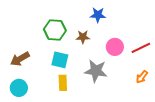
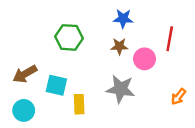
brown star: (83, 37) -> (119, 46), moved
red line: (141, 48) -> (170, 39), moved, turned -54
cyan square: (60, 60) -> (56, 85), moved

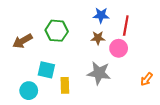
red line: (170, 39) -> (126, 26), moved
brown arrow: (25, 74) -> (23, 41), moved
cyan circle: (24, 110) -> (29, 91), moved

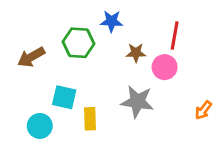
blue star: (101, 15) -> (112, 21), moved

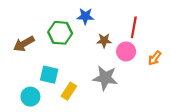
orange arrow: (203, 110) -> (155, 58), moved
yellow rectangle: (90, 119) -> (69, 91), turned 35

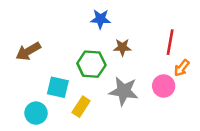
red line: (134, 27) -> (170, 42), moved
green hexagon: (60, 33) -> (91, 64), moved
pink circle: (126, 51) -> (164, 86), moved

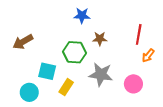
pink circle: (164, 86) -> (133, 84), moved

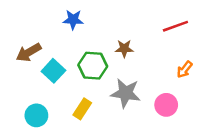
blue star: (82, 16) -> (73, 20), moved
red line: (139, 34) -> (175, 26), moved, turned 60
cyan square: (47, 71) -> (53, 71), moved, turned 30

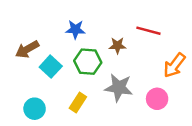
blue star: (73, 20) -> (75, 29), moved
red line: (175, 26) -> (148, 31), moved, turned 35
orange arrow: (185, 69) -> (174, 65), size x1.5

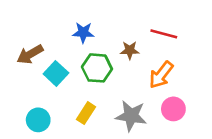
orange arrow: (174, 65) -> (161, 75), moved
gray star: (119, 88) -> (131, 116), moved

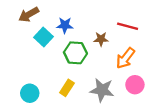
brown arrow: (30, 54) -> (29, 15), moved
cyan square: (56, 73) -> (44, 37), moved

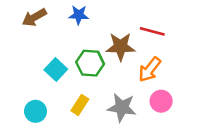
blue star: (65, 25) -> (79, 15), moved
cyan square: (44, 37) -> (56, 69), moved
brown star: (101, 39) -> (121, 47), size x1.6

